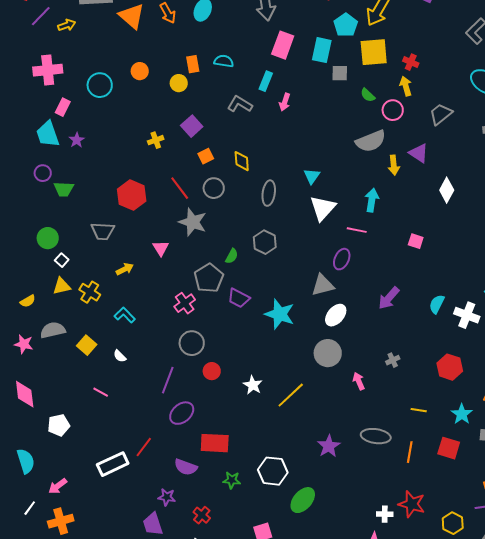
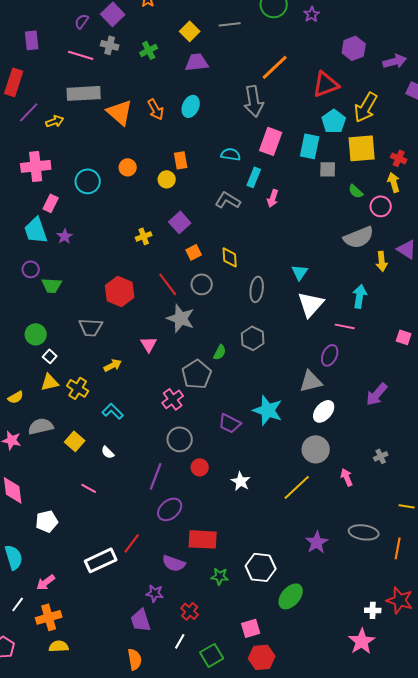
cyan semicircle: (224, 61) -> (231, 154), moved
purple trapezoid: (239, 298) -> (230, 423), moved
yellow line: (291, 395) -> (297, 487), moved

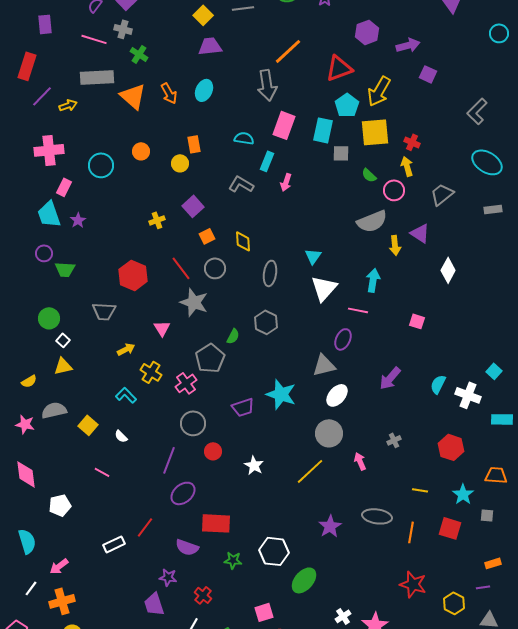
green cross: (149, 50) -> (139, 54), moved, turned -30
yellow cross: (78, 388) -> (151, 372), moved
purple trapezoid: (230, 423) -> (243, 407), turned -45
white rectangle: (101, 560) -> (114, 544), size x0.7
white cross: (373, 610) -> (343, 616), moved, turned -35

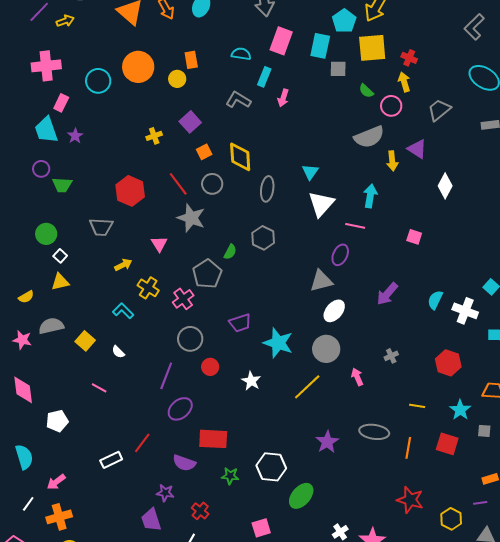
orange circle: (141, 151) -> (138, 67), size x1.8
yellow diamond: (243, 241) -> (240, 157), size x1.4
cyan star: (281, 394) -> (278, 343), moved

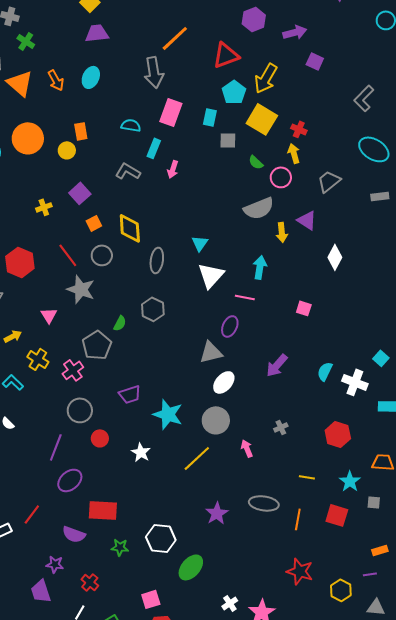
cyan rectangle: (320, 46) -> (210, 117), size x0.7
yellow square: (372, 48) -> (262, 119), turned 36

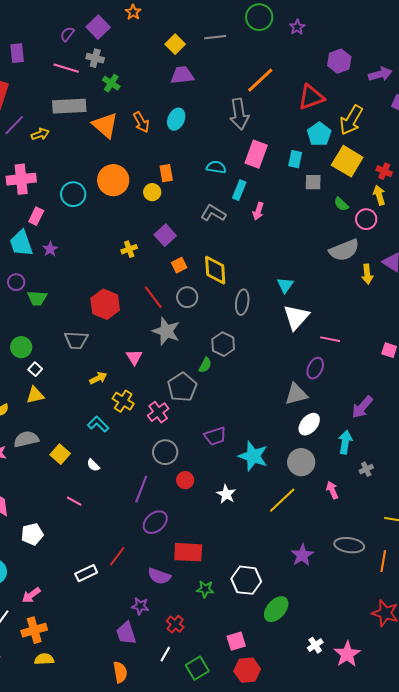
cyan arrow: (260, 267) -> (345, 442), moved
gray hexagon: (153, 309) -> (223, 344), moved

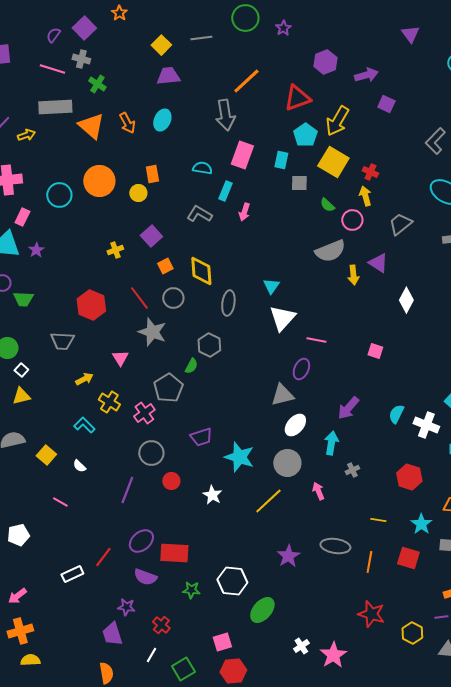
purple ellipse: (155, 522) -> (141, 541), moved

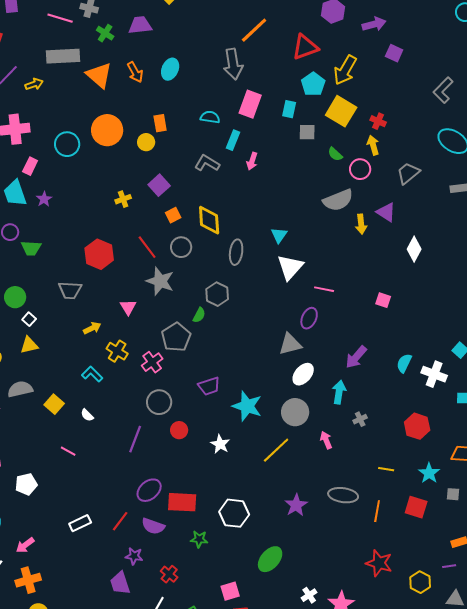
purple trapezoid: (168, 76) -> (140, 25), moved
red line: (103, 557) -> (120, 521), moved
white hexagon: (232, 581) -> (234, 513), moved

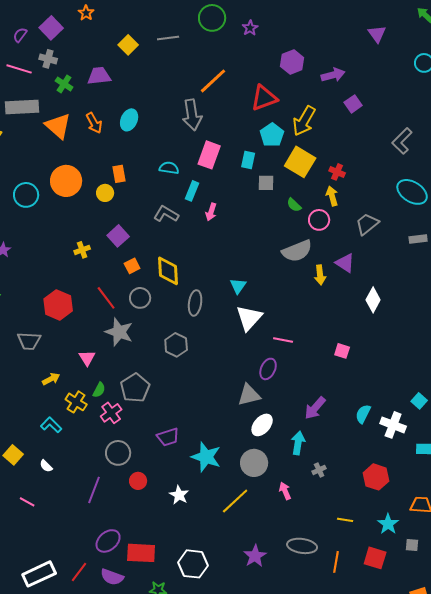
purple square: (394, 53) -> (353, 104), turned 30
green semicircle: (199, 315) -> (99, 390), moved
white rectangle: (80, 523) -> (39, 574), size x1.5

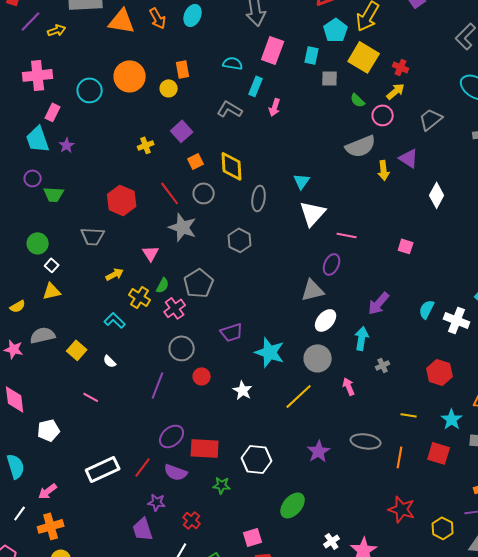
orange triangle: (58, 126) -> (122, 21), turned -32
yellow arrow: (332, 196) -> (396, 91), turned 66

